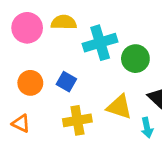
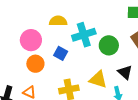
pink circle: (27, 28) -> (31, 40), moved
blue square: (66, 82) -> (61, 53), moved

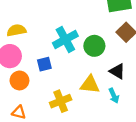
yellow semicircle: (58, 21) -> (16, 30), moved
blue square: (61, 53) -> (44, 64), turned -32

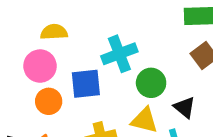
green circle: (94, 46) -> (151, 83), moved
blue square: (44, 64) -> (86, 84), size x1.5

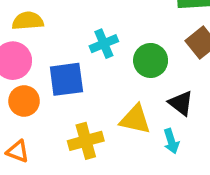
cyan cross: (119, 54) -> (104, 44), size x0.7
green circle: (151, 83) -> (151, 60), moved

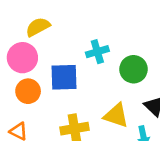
yellow semicircle: (28, 21) -> (38, 27), turned -30

